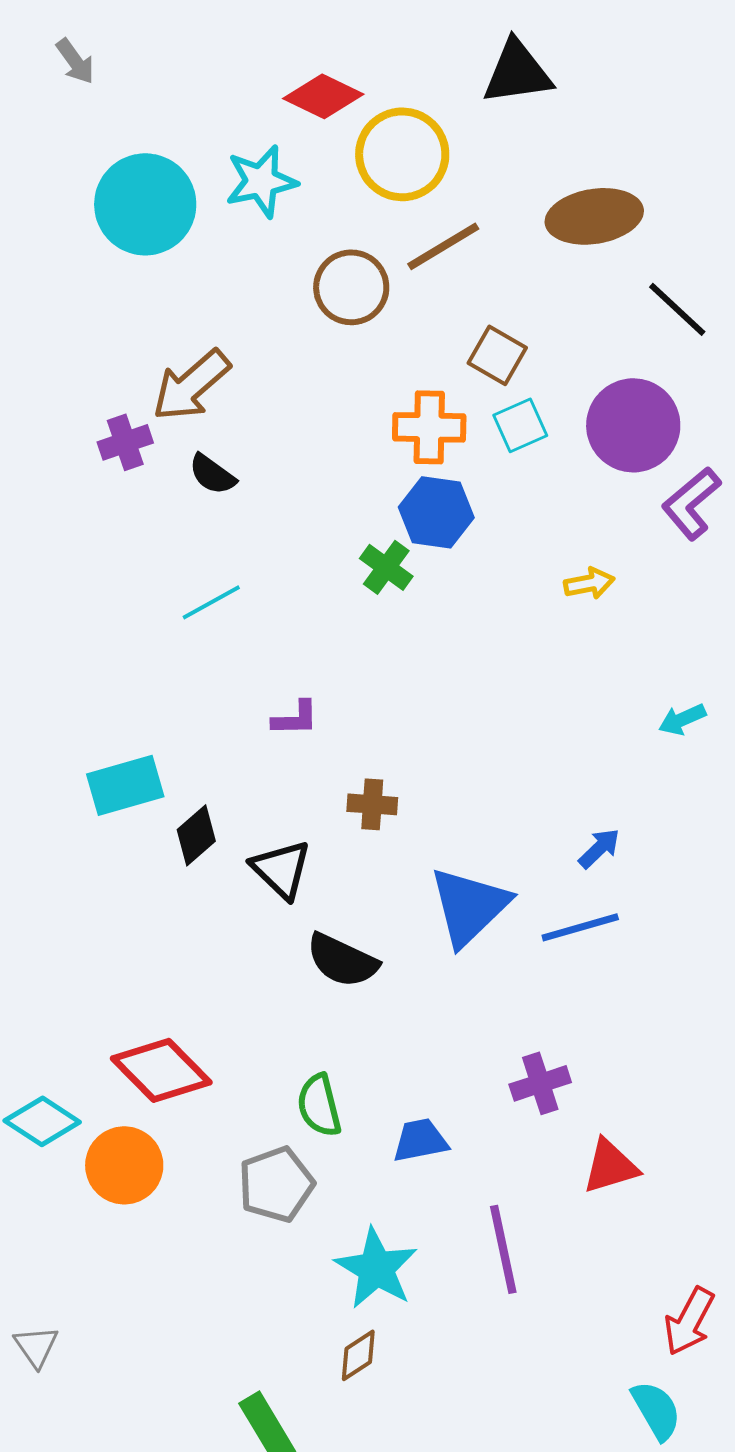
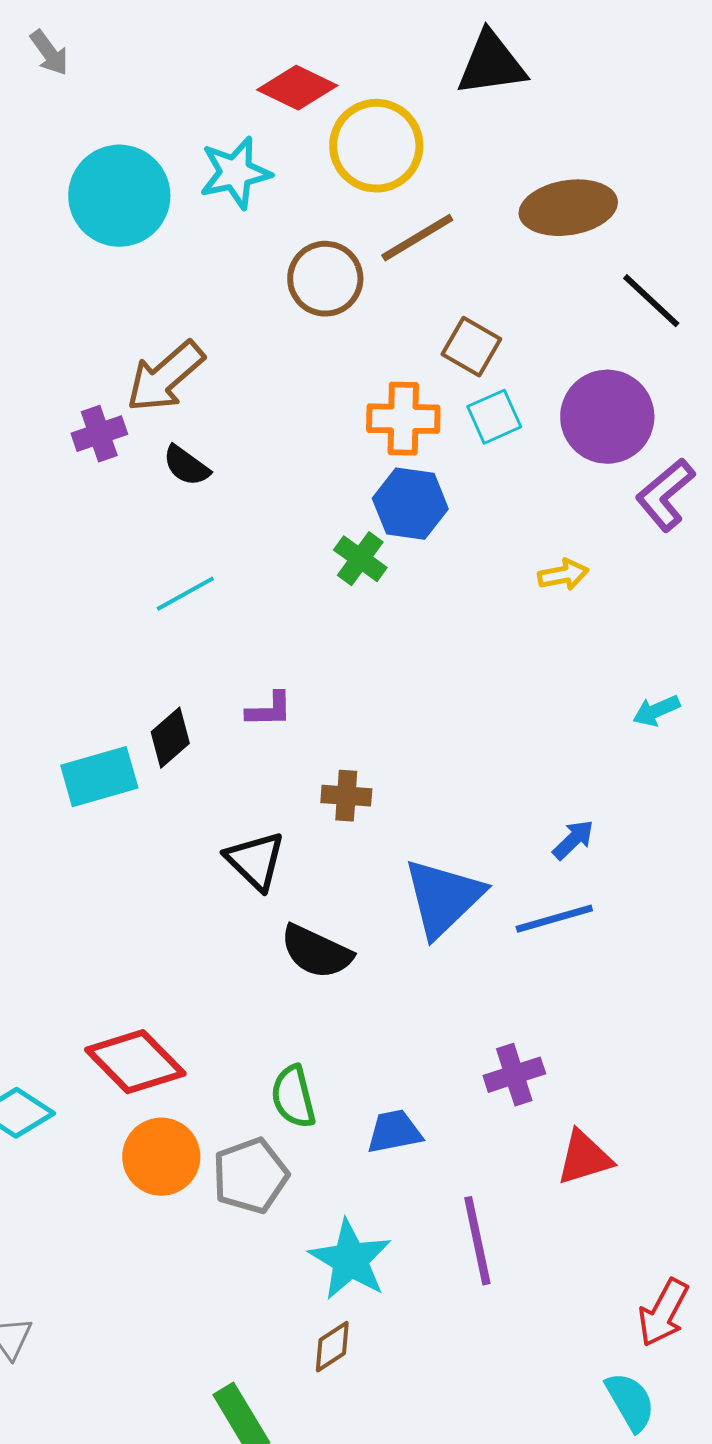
black diamond: (196, 835) -> (170, 738), moved
orange circle: (124, 1165) -> (161, 1157), moved

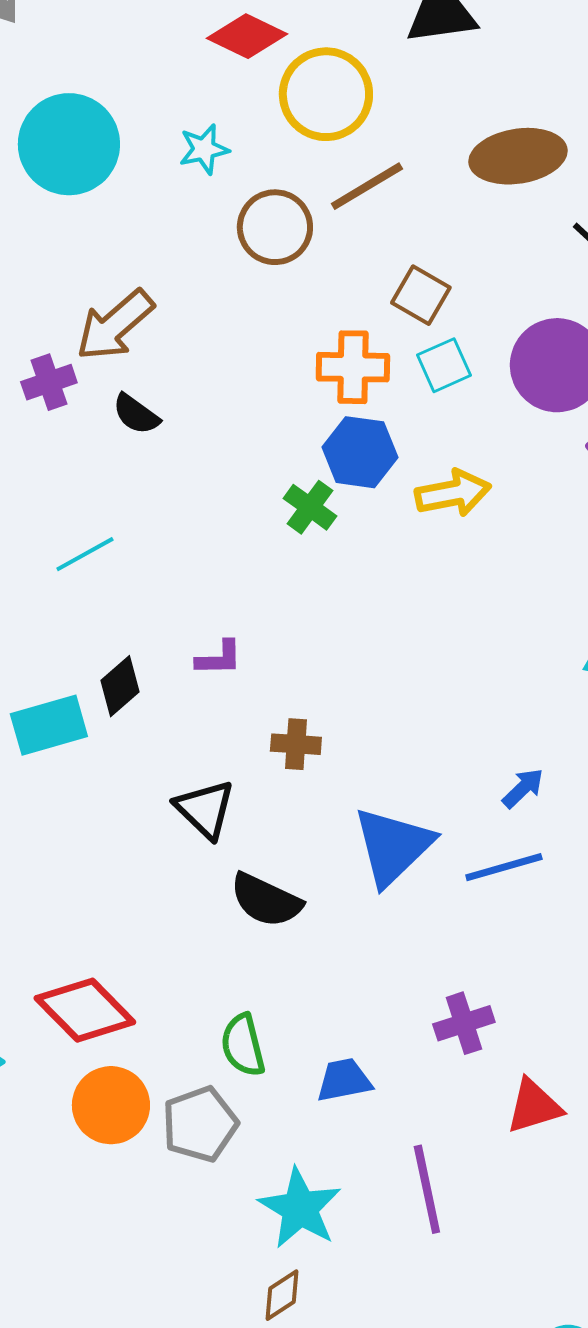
cyan star: (235, 173) -> (204, 149), moved, size x0.7
yellow arrow: (563, 575) -> (453, 493), moved, size x1.5
cyan line: (185, 594) -> (85, 554), moved

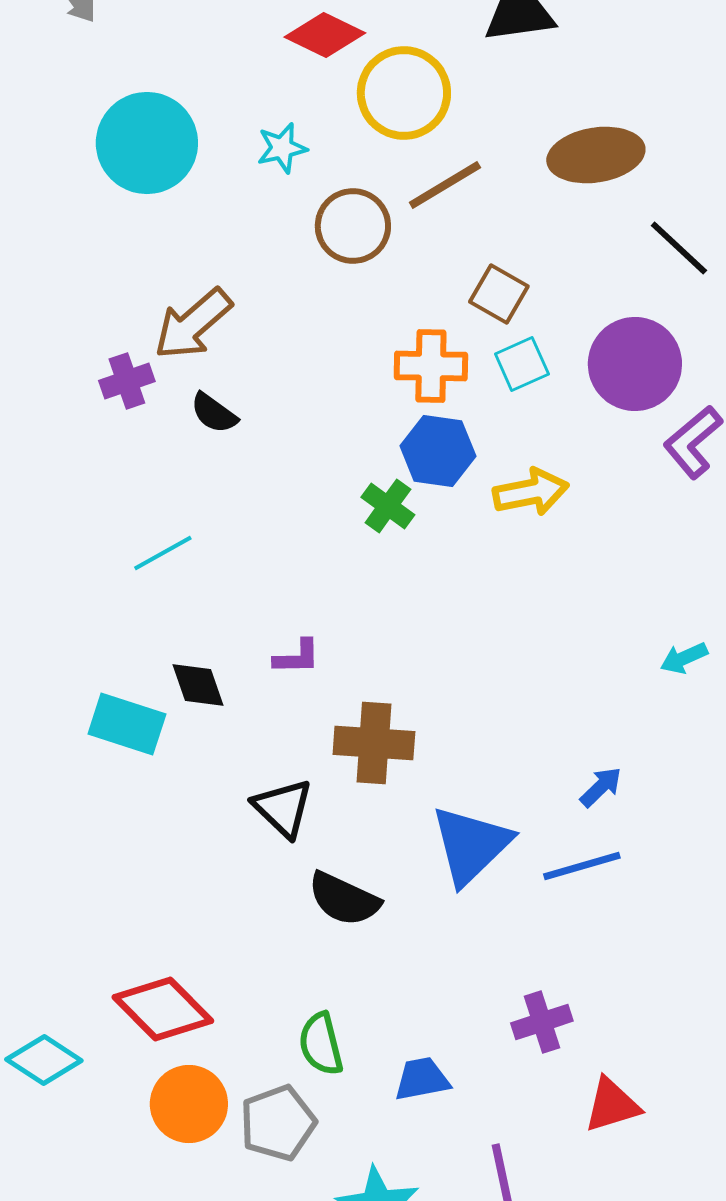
black diamond: (120, 686) -> (198, 685), turned -68
cyan rectangle: (49, 725) -> (127, 724), turned 34
brown cross: (296, 744) -> (374, 743), size x1.6

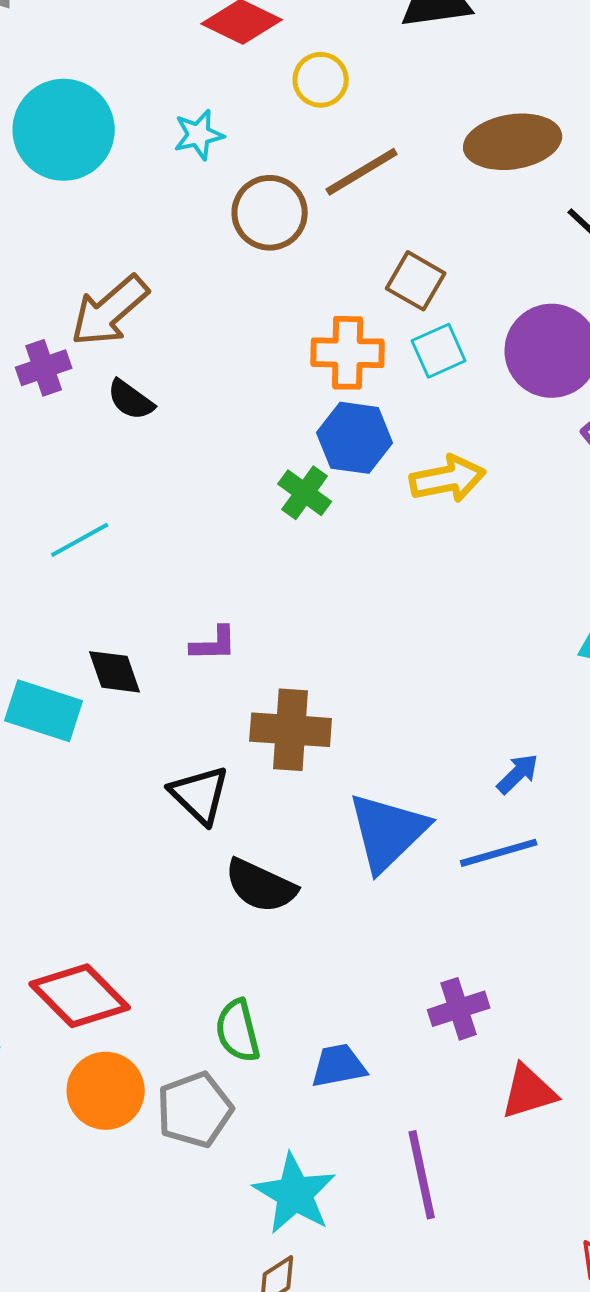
yellow circle: (404, 93) -> (321, 80), size x0.6

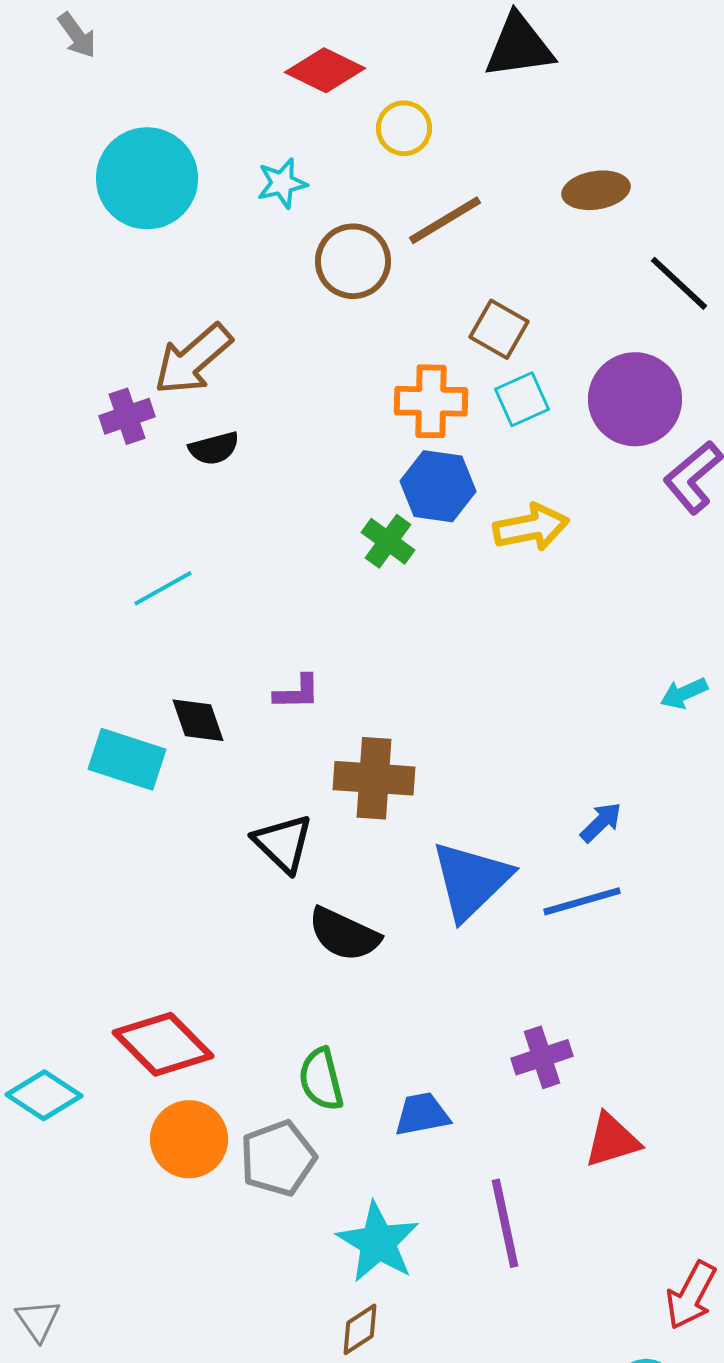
brown ellipse: (513, 142) -> (596, 190), size x0.7
black semicircle: (131, 400) -> (214, 448), turned -51

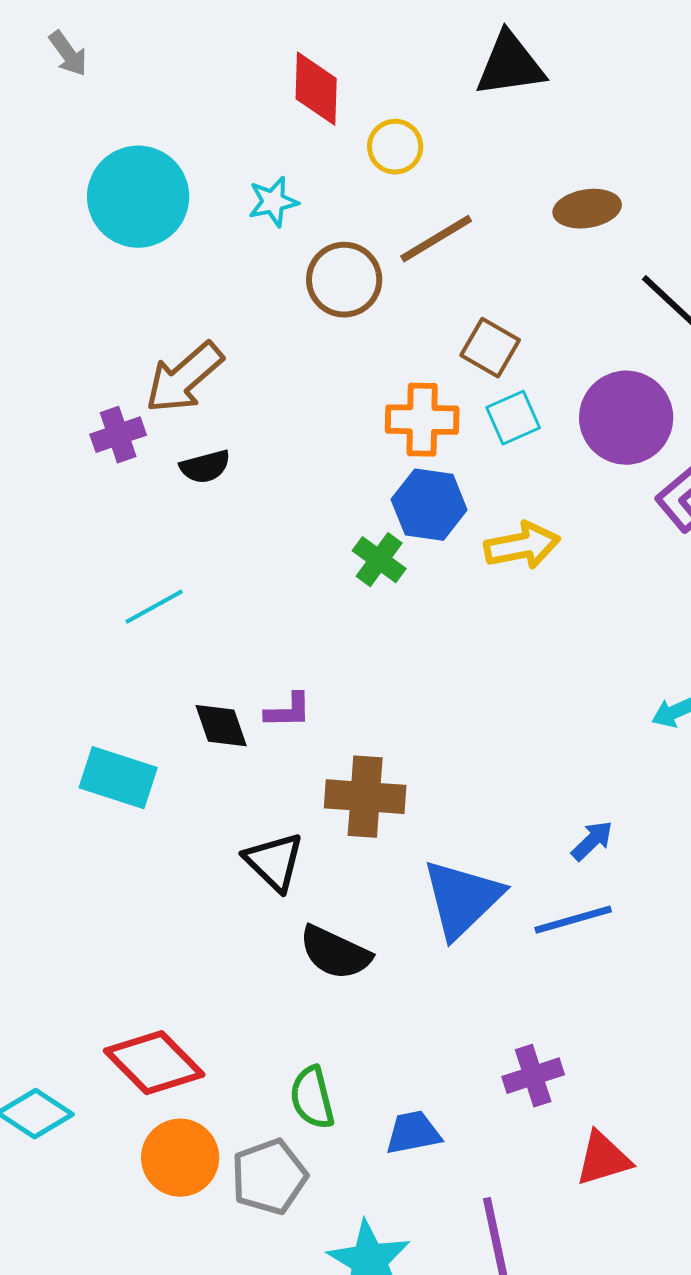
red diamond: (325, 70) -> (316, 89), turned 66
black diamond: (198, 720) -> (221, 726), moved

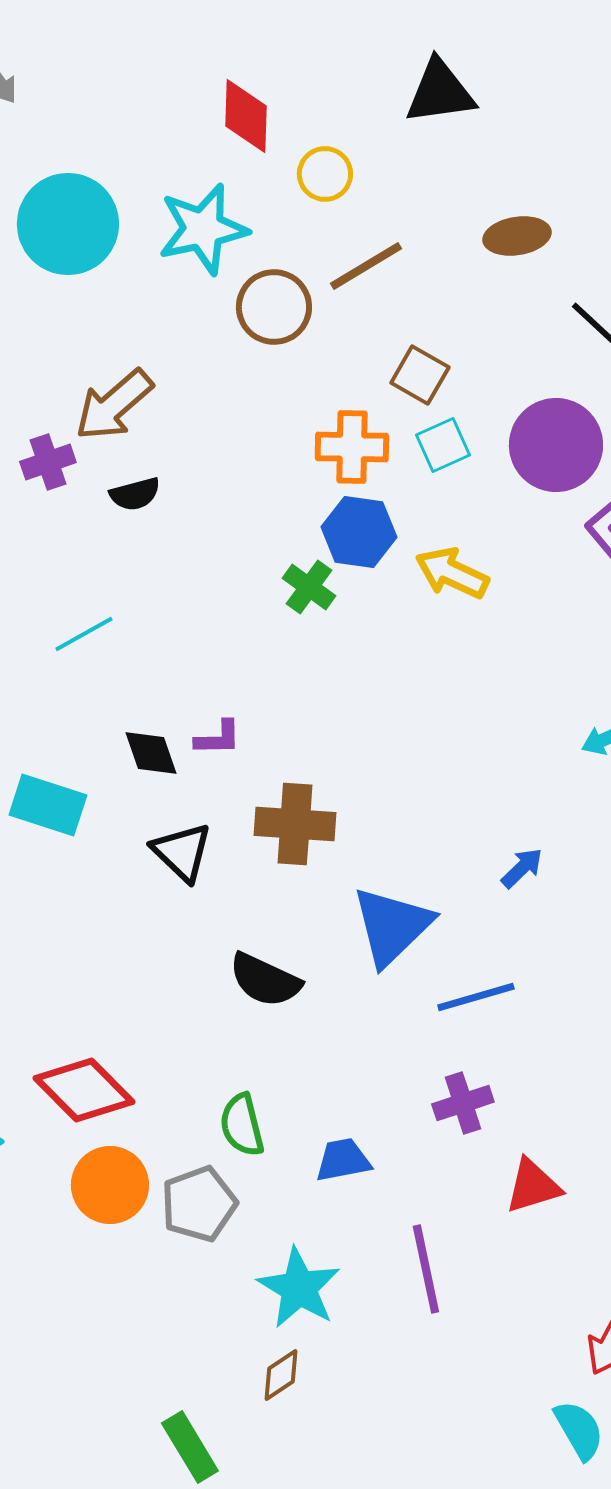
cyan star: (273, 202) -> (203, 229), size x1.8
yellow arrow: (522, 546) -> (452, 573), turned -144
black triangle: (274, 862) -> (182, 852), moved
blue line: (573, 920) -> (476, 997), moved

